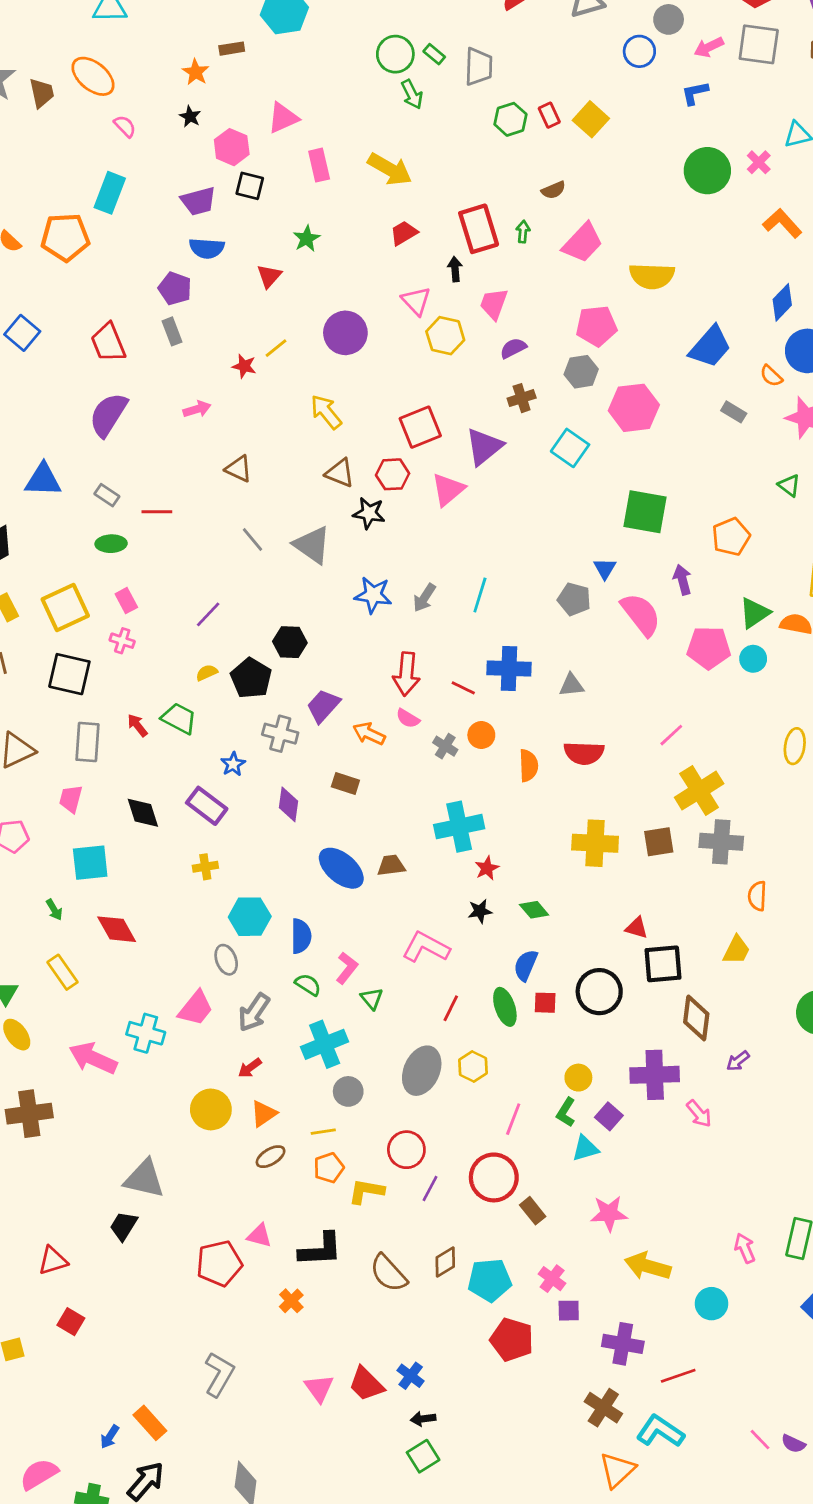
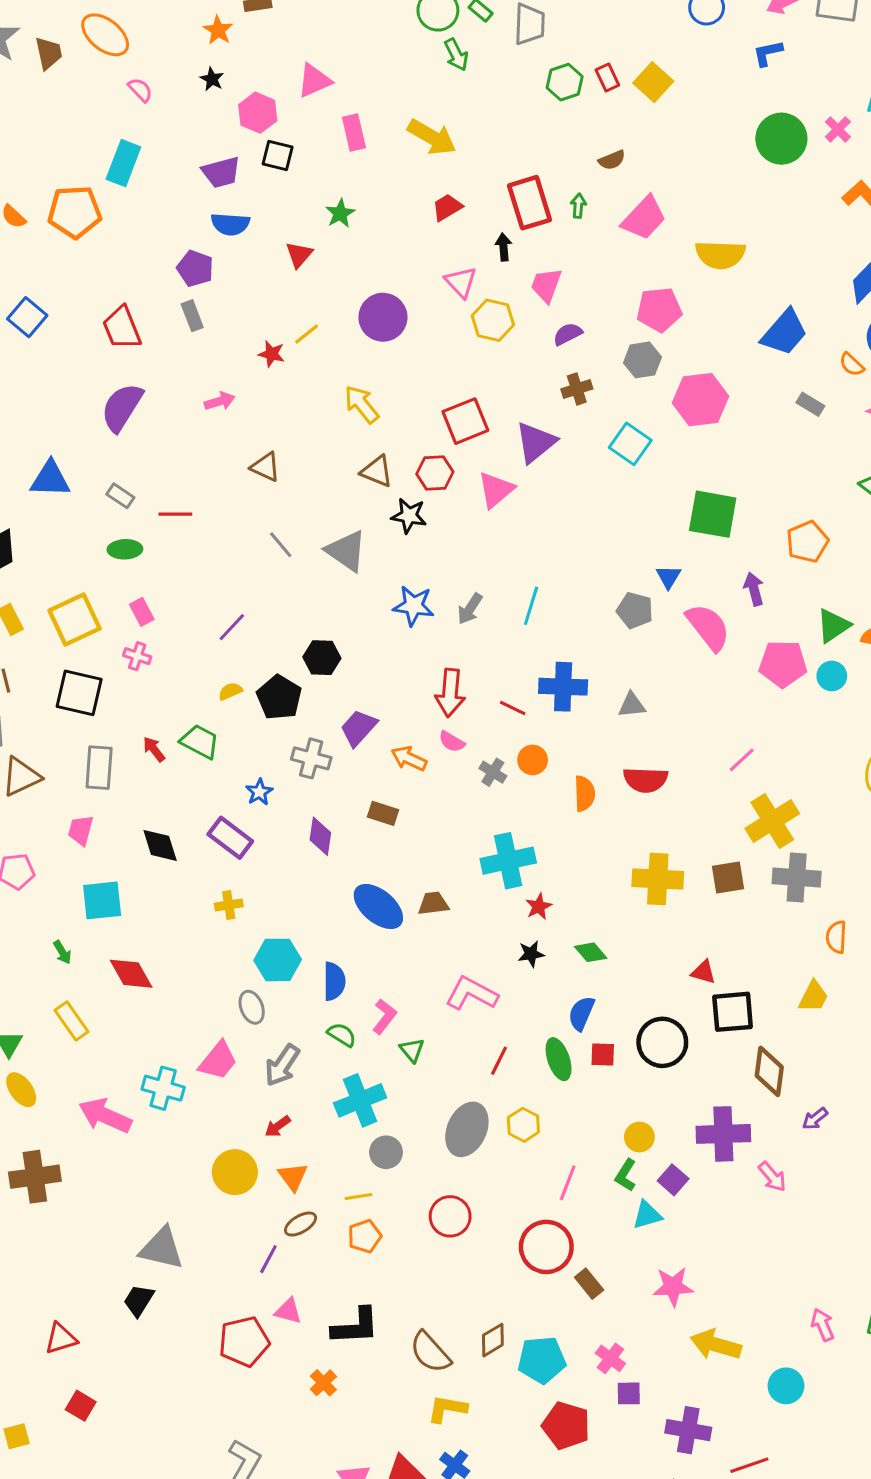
orange triangle: (264, 1114) -> (293, 1177), turned -32
purple line: (430, 1189) -> (268, 1259), moved
yellow L-shape: (366, 1191) -> (447, 1409), moved

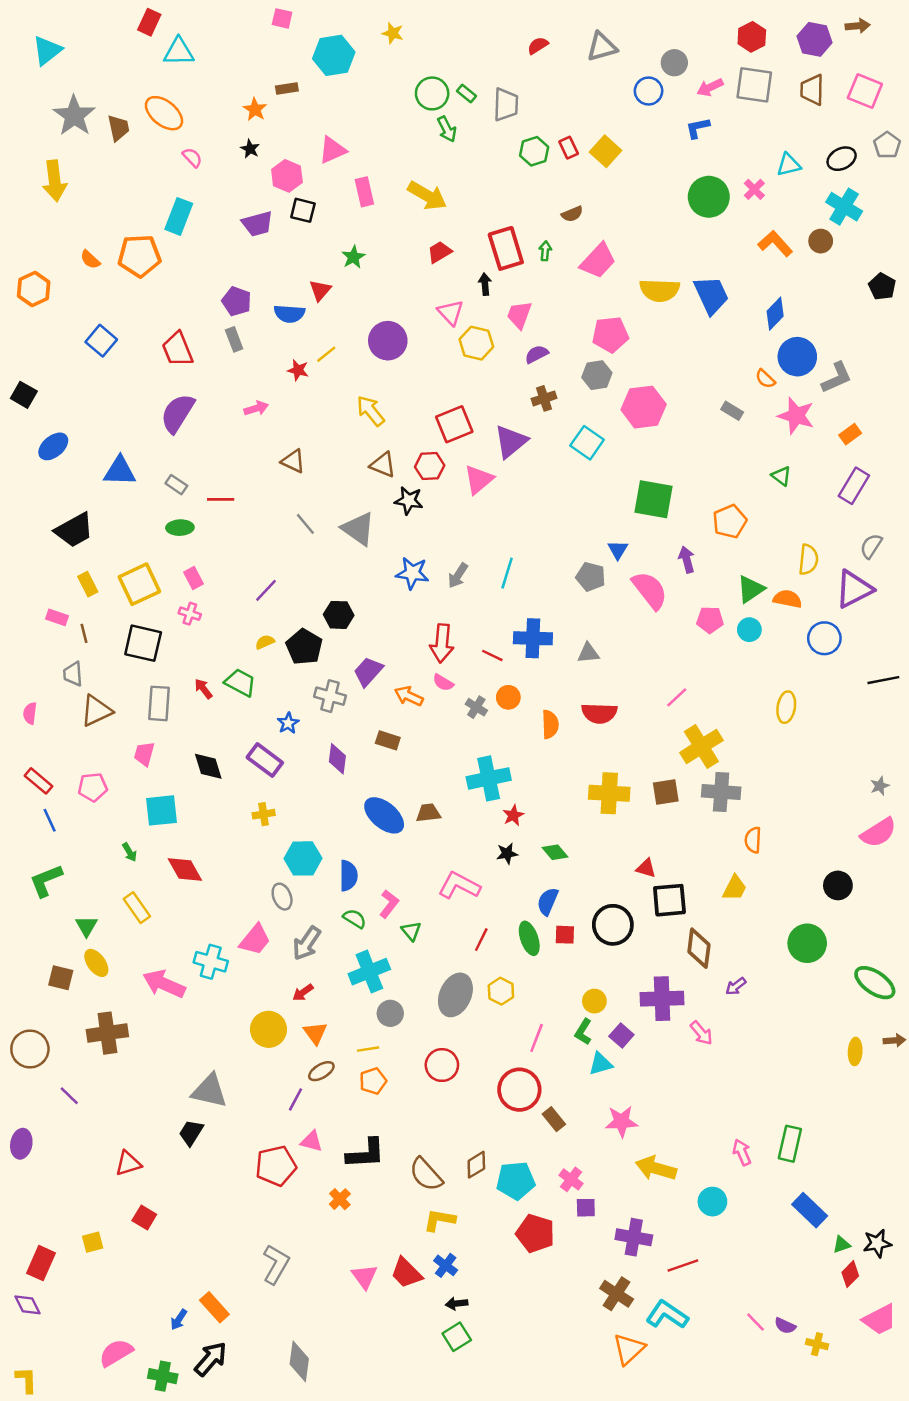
blue semicircle: (230, 224) -> (289, 314), moved
blue trapezoid: (784, 332) -> (711, 295), moved, turned -66
pink pentagon: (783, 664) -> (710, 620), size x0.7

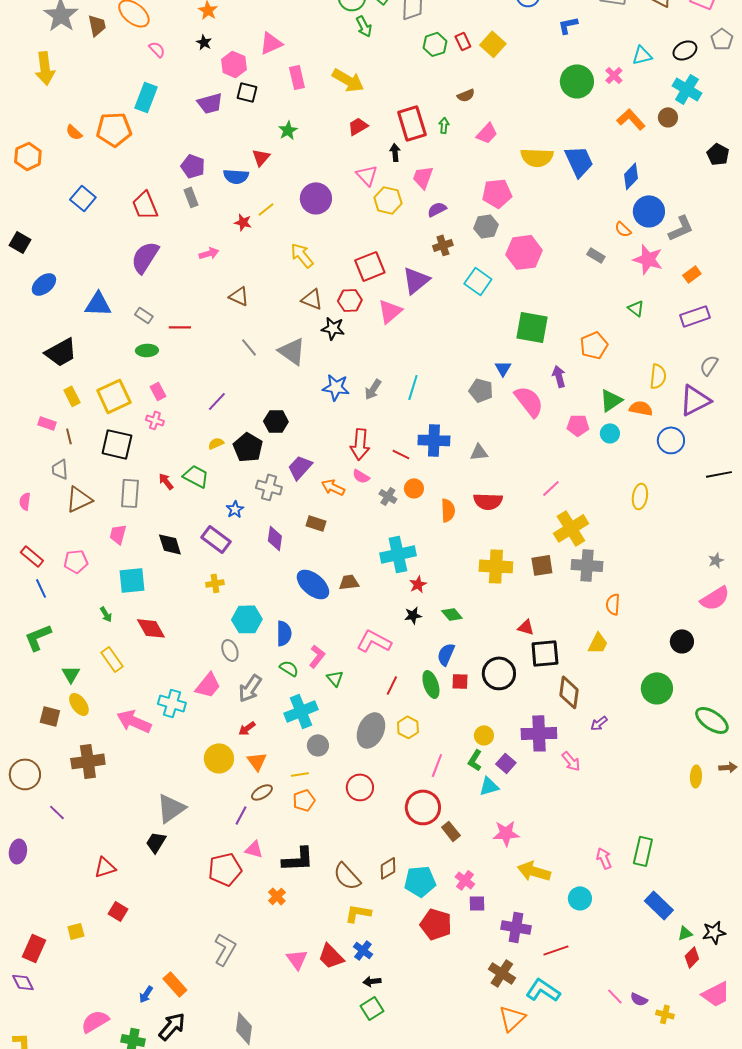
pink trapezoid: (598, 261) -> (487, 133), size x0.7
purple rectangle: (854, 486) -> (695, 316), turned 40
gray triangle: (209, 1091) -> (171, 808), turned -48

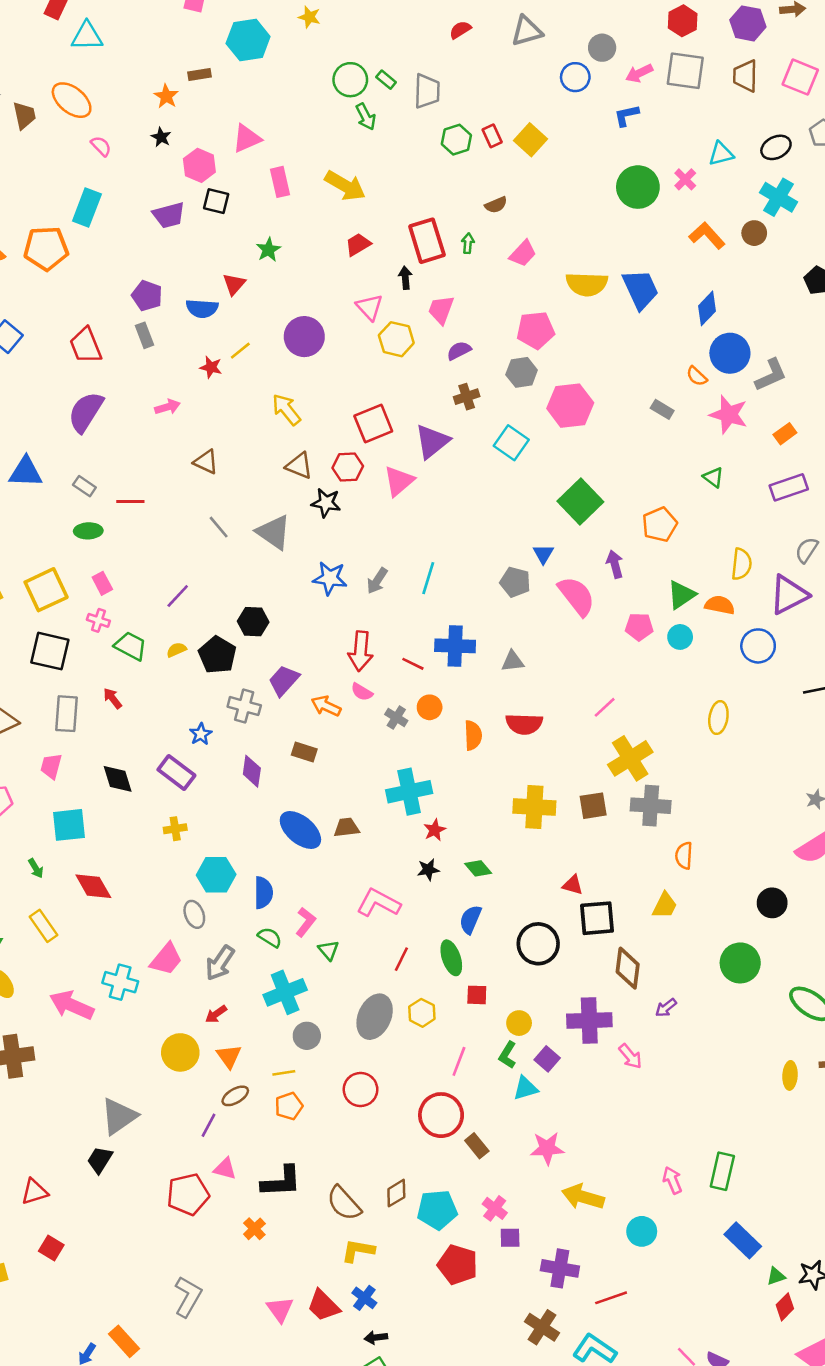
green square: (532, 327) -> (580, 501), turned 36
green trapezoid: (196, 476) -> (130, 646), moved
red square: (460, 681) -> (477, 995), moved

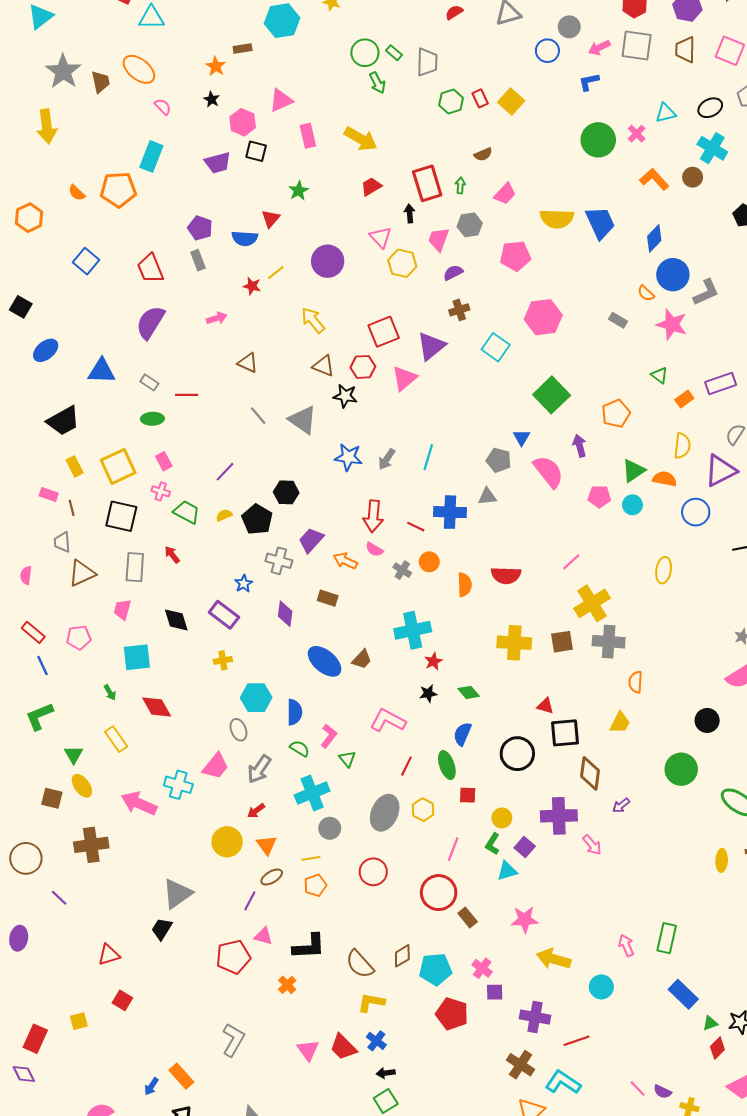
gray hexagon: (522, 372) -> (470, 225), moved
orange rectangle: (785, 434) -> (684, 399), moved
gray triangle: (513, 661) -> (487, 497), moved
brown trapezoid: (346, 827) -> (362, 659), turned 140

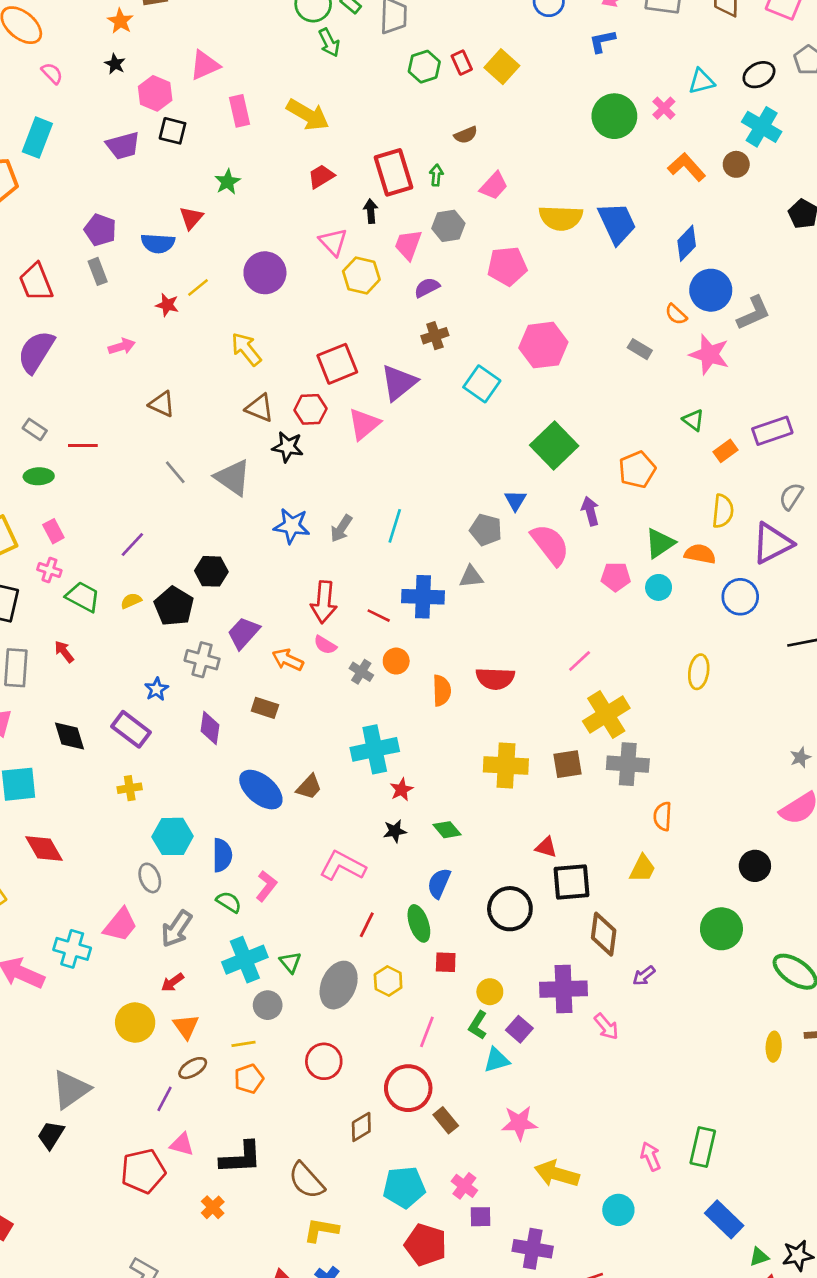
green triangle: (347, 759) -> (290, 962), moved
brown diamond: (402, 956) -> (361, 1127), moved

